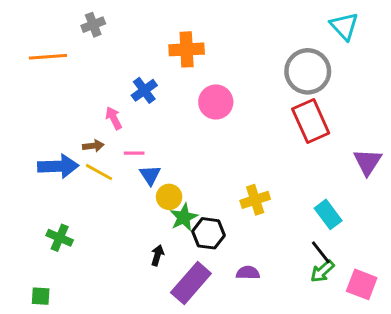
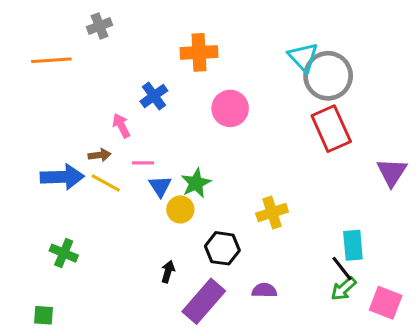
cyan triangle: (344, 26) -> (303, 57), moved
cyan rectangle: (328, 214) -> (353, 245), moved, turned 32
green star: (184, 217) -> (196, 183), moved

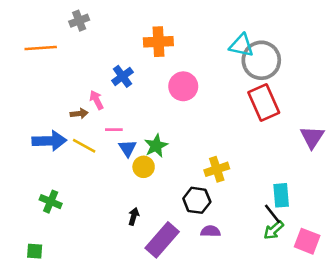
cyan triangle: (303, 57) -> (241, 45), turned -35
brown arrow: (100, 155) -> (79, 114), moved
black hexagon: (222, 248) -> (197, 200), moved

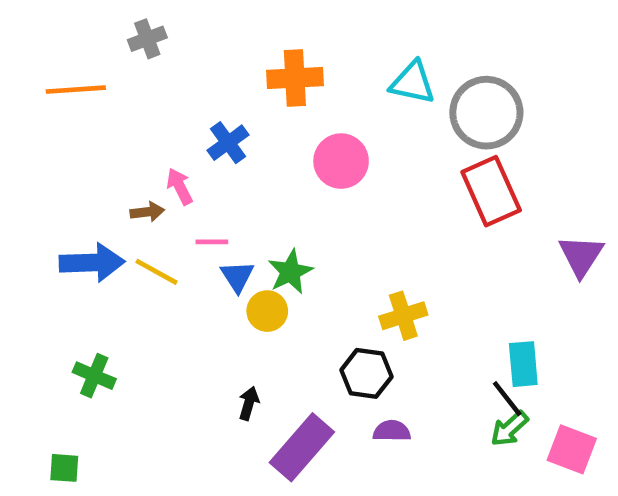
cyan triangle: (241, 45) -> (413, 83), moved

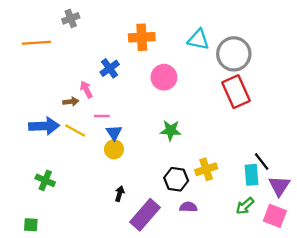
purple triangle: (581, 256) -> (279, 186), moved
green star: (290, 272) -> (171, 130), moved, turned 30
yellow circle: (267, 311) -> (114, 149), moved
yellow cross: (403, 316) -> (206, 169), moved
black line: (507, 399) -> (262, 162), moved

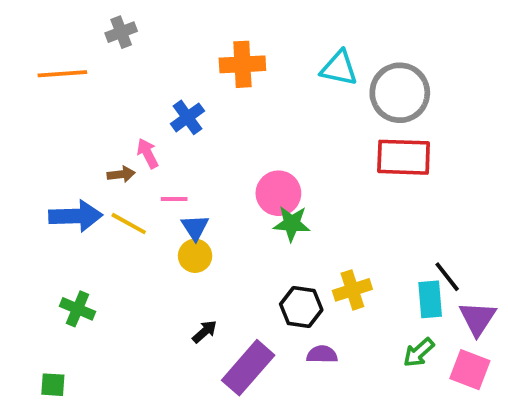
pink circle: (164, 77) -> (278, 193), moved
red rectangle: (236, 92) -> (404, 157), turned -64
black arrow: (120, 194) -> (205, 332), turned 32

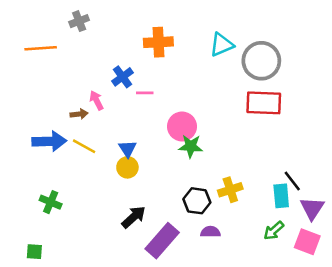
cyan triangle: (339, 68) -> (222, 45), turned -35
pink line: (174, 199) -> (145, 93), moved
black arrow: (205, 332) -> (134, 217), size x1.5

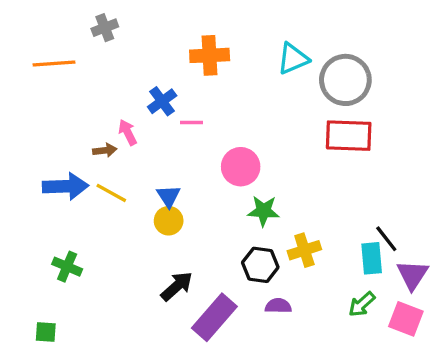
green star: (191, 146) -> (264, 211), moved

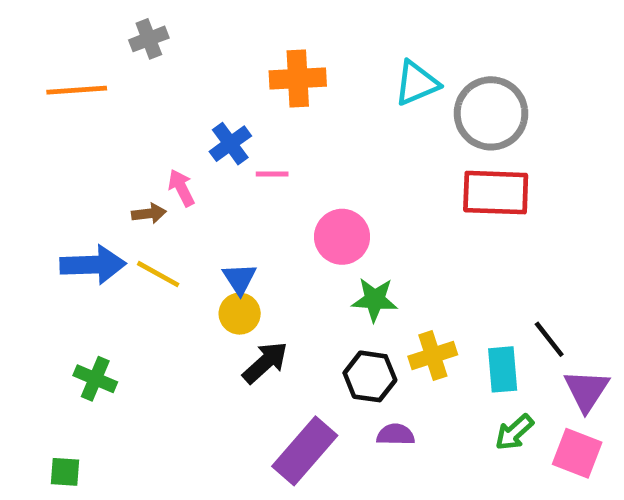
cyan rectangle: (372, 258) -> (503, 369), moved
black arrow: (177, 286) -> (265, 362), moved

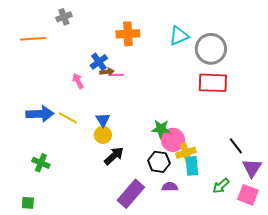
brown arrow: (149, 214) -> (107, 72), moved
pink circle: (342, 237) -> (173, 140), moved
cyan rectangle: (503, 369) -> (192, 166), moved

